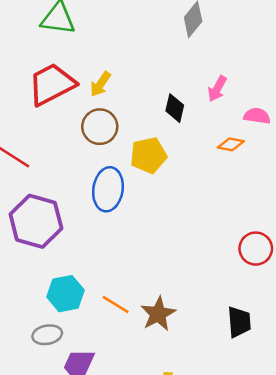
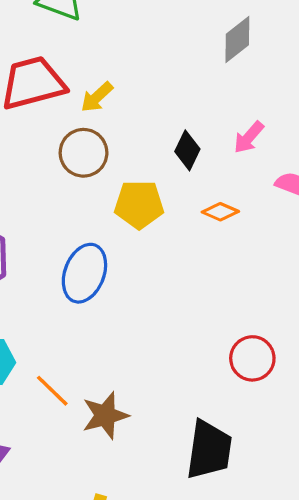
orange diamond: (231, 144) -> (220, 212), moved
blue ellipse: (108, 189) -> (84, 273), moved
black trapezoid: (239, 322) -> (209, 450), size x1.4

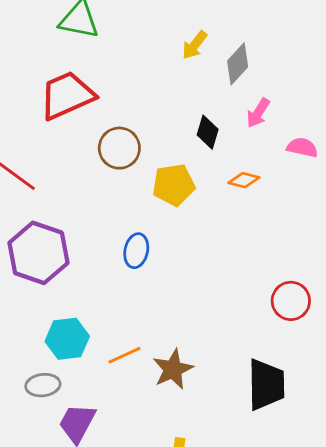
gray diamond: (237, 39) -> (238, 64), moved
yellow arrow: (97, 97) -> (195, 45), moved
blue ellipse: (84, 273) -> (136, 251), size x0.7
orange line: (52, 391) -> (124, 355), turned -60

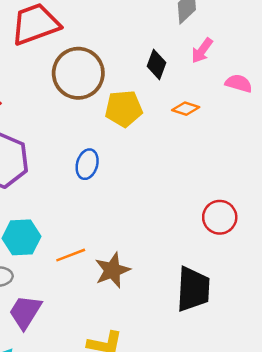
brown circle: (119, 148) -> (78, 73), size x1.4

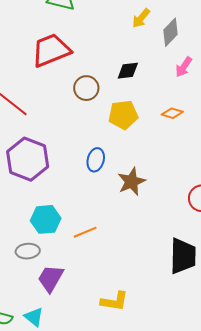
black diamond: (157, 64) -> (128, 71), moved, turned 65
brown circle: (78, 73) -> (86, 88), size x0.6
brown star: (112, 270) -> (131, 182), moved

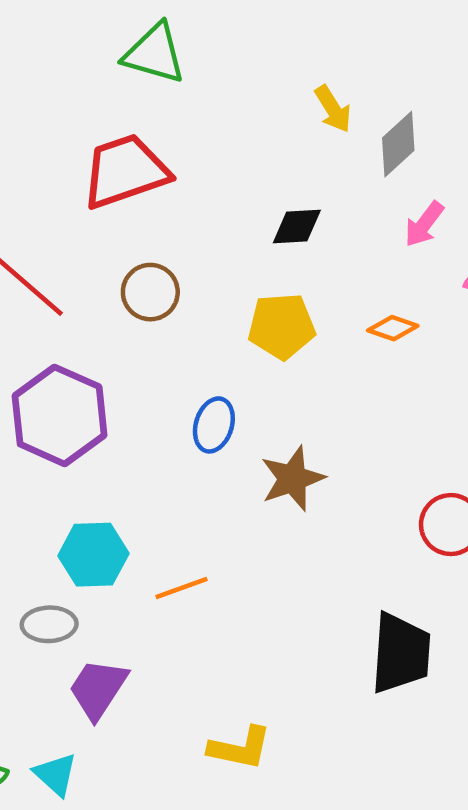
yellow arrow: (141, 18) -> (333, 109), turned -75
brown circle: (86, 88) -> (150, 292), moved

